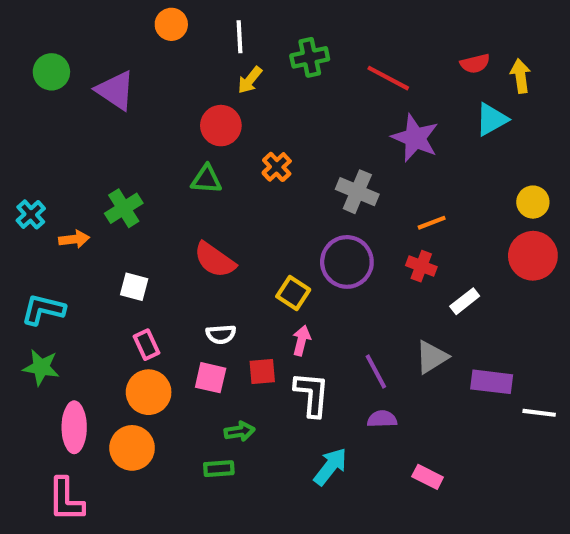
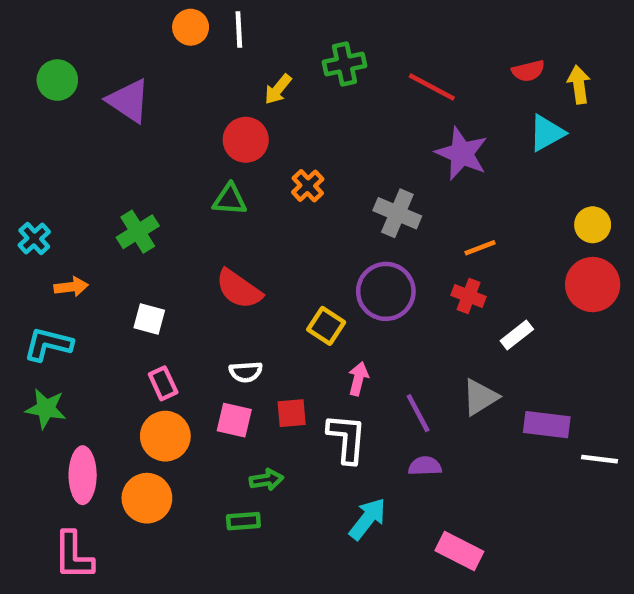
white line: (239, 37) -> (239, 29), moved
orange arrow: (74, 239) -> (71, 287), moved
pink arrow: (301, 340) -> (358, 379), moved
pink rectangle: (428, 477) -> (459, 551), moved, size x1.4

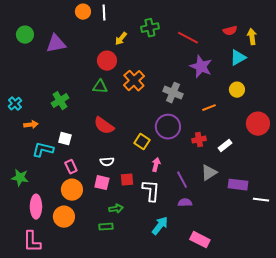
purple triangle: (129, 101) -> (56, 44), turned -45
orange cross: (308, 186) -> (134, 81), size x1.5
yellow circle: (593, 225) -> (237, 90), moved
red cross: (469, 296) -> (199, 140), moved, turned -32
cyan L-shape: (48, 344) -> (43, 150), moved

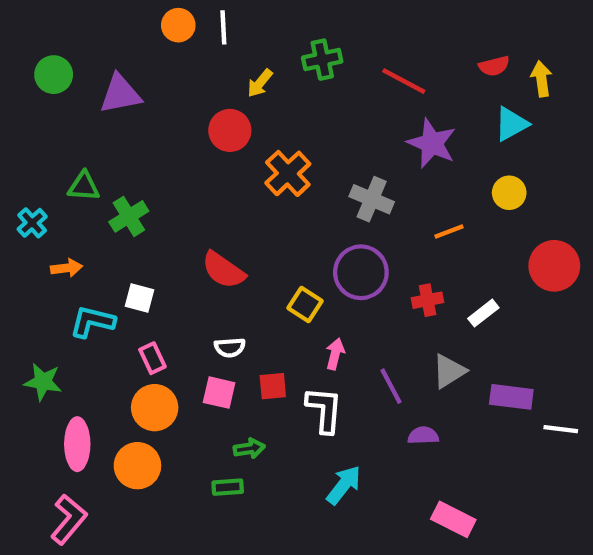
green triangle: (100, 87) -> (84, 186), moved
purple semicircle: (185, 203) -> (423, 436), moved
pink rectangle: (200, 240) -> (453, 519), moved
pink L-shape: (32, 242) -> (69, 519), turned -140

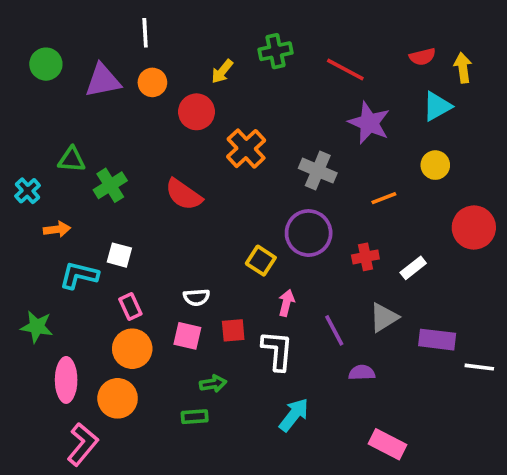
orange circle: (178, 25) -> (152, 82), moved
white line: (223, 27) -> (145, 33), moved
red semicircle: (223, 270) -> (184, 194), moved
pink L-shape: (69, 519) -> (83, 444), moved

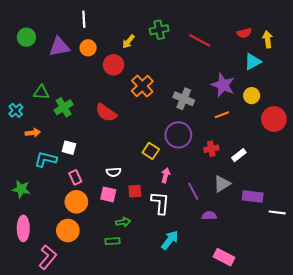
purple star: (369, 123) -> (223, 85), moved
red circle: (474, 228) -> (274, 119), moved
pink ellipse: (66, 380) -> (23, 228), moved

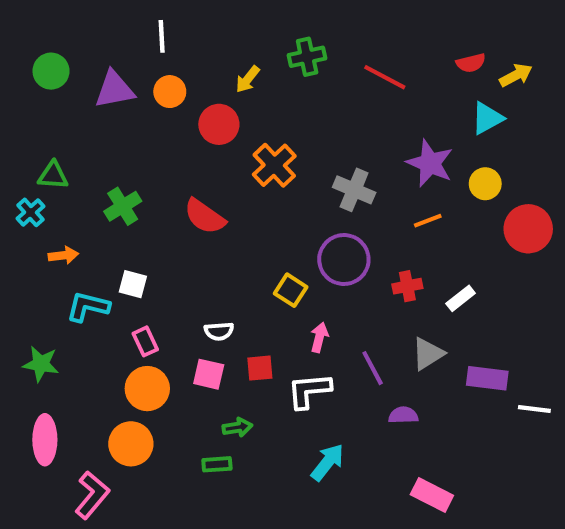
yellow arrow: (268, 39) -> (516, 75), turned 70
green triangle: (41, 92) -> (53, 176), moved
white L-shape: (160, 203) -> (309, 391), turned -100

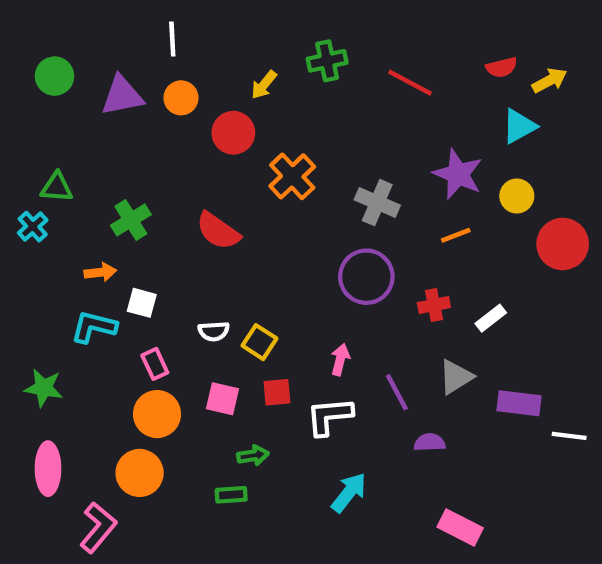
orange arrow: (63, 255) -> (100, 272), moved
yellow square: (291, 290) -> (260, 342), moved
white semicircle: (219, 331) -> (214, 331), moved

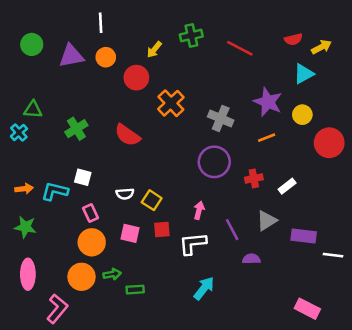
orange arrow: (100, 272) -> (24, 189), moved
green arrow: (253, 455) -> (112, 274), moved
pink rectangle: (460, 527) -> (307, 309), moved

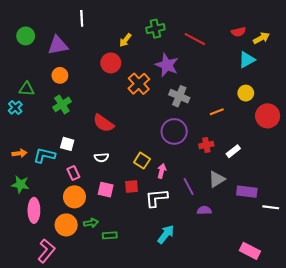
orange circle: (106, 57) -> (60, 75), moved
purple star: (268, 102) -> (167, 65), moved
red semicircle: (127, 135) -> (104, 123), moved
yellow square: (152, 200) -> (142, 161), moved
pink ellipse: (28, 274) -> (34, 210), moved

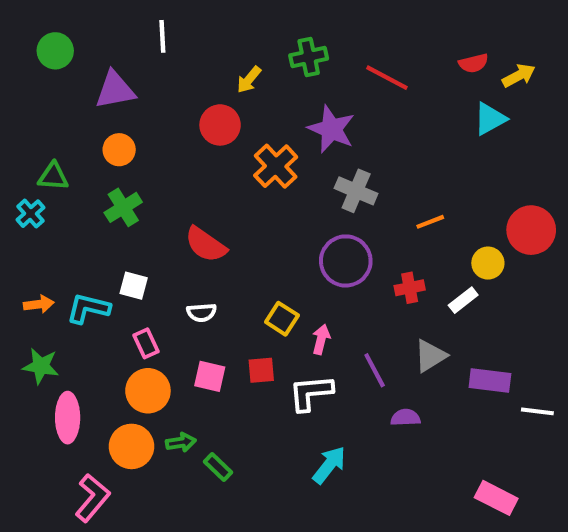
green circle: (26, 36) -> (55, 51), moved
yellow circle: (246, 93) -> (488, 263), moved
green rectangle: (110, 235) -> (218, 467), turned 48

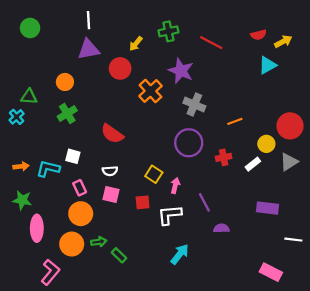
purple triangle: (115, 90) -> (89, 49), moved
gray triangle: (430, 356) -> (289, 162), moved
pink square: (210, 376) -> (111, 195), moved
white line: (537, 411) -> (293, 240), moved

